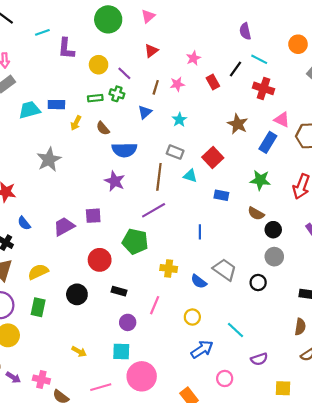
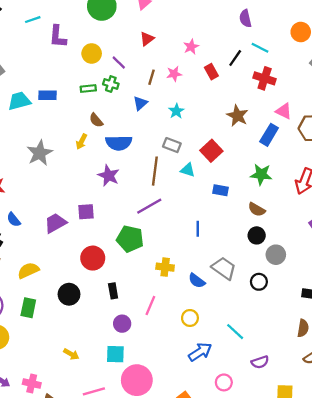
yellow arrow: (76, 123) -> (81, 142), moved
black circle: (273, 230) -> (257, 235), moved
black rectangle: (119, 291) -> (113, 291), turned 64

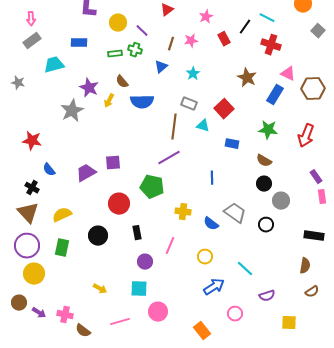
blue rectangle: (48, 95) -> (79, 43), moved
purple star: (109, 176) -> (89, 88), moved
pink circle: (137, 380) -> (158, 312), size x0.7

